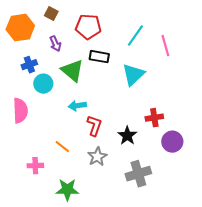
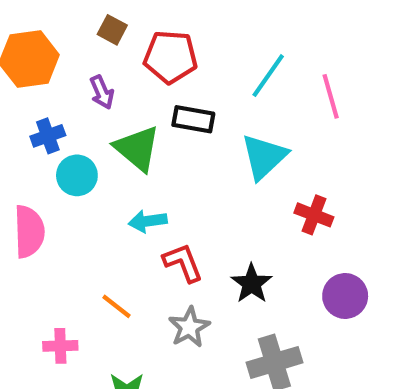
brown square: (51, 14) -> (112, 30), moved
red cross: (154, 118) -> (314, 215), moved, turned 30
red L-shape: (94, 126) -> (183, 263), turned -40

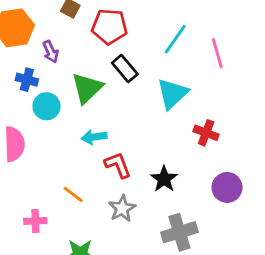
purple arrow: (102, 92) -> (51, 52), moved
black rectangle: (193, 119) -> (125, 68), turned 40
blue cross: (48, 136) -> (27, 80), turned 35
green triangle: (137, 148) -> (87, 88), turned 36

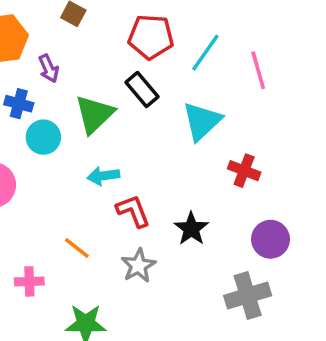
red pentagon: (109, 26) -> (151, 37), moved
gray cross: (179, 232) -> (248, 296), moved

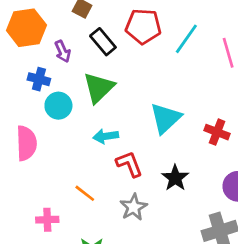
black rectangle: (142, 90) -> (103, 42), moved
cyan triangle: (202, 121) -> (166, 118), moved

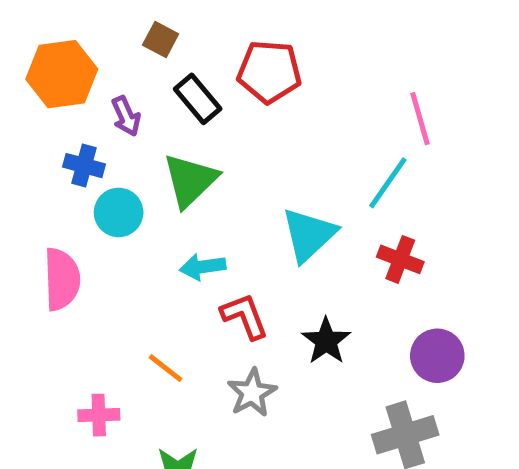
cyan line: (186, 39) -> (388, 183), moved

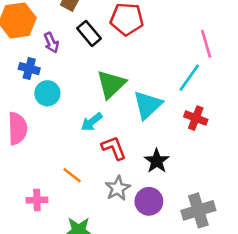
green triangle: (190, 180) -> (111, 84), moved
cyan arrow: (203, 267) -> (92, 122), turned -30
purple circle: (437, 356) -> (149, 201), moved

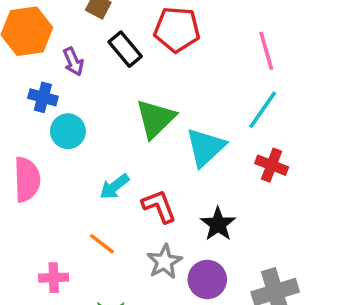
pink line: (206, 44) -> (266, 51), moved
cyan arrow: (92, 122) -> (114, 187), moved

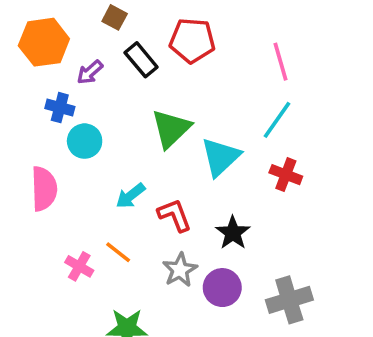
purple arrow: (73, 62) -> (90, 72), turned 72
pink cross: (54, 278) -> (79, 266), moved, turned 32

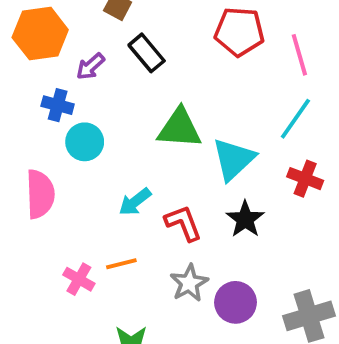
red pentagon: (192, 40) -> (239, 32), moved
green triangle: (171, 129) -> (179, 128), turned 48
black star: (233, 233) -> (245, 219), moved
orange line: (118, 252) -> (121, 264), turned -52

